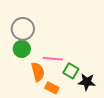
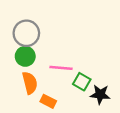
orange semicircle: (38, 72) -> (30, 83), moved
orange rectangle: (52, 88) -> (48, 101), moved

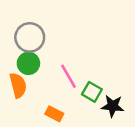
pink line: (61, 68) -> (69, 76), turned 55
orange semicircle: (30, 83) -> (18, 85), moved

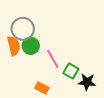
green circle: (28, 63) -> (31, 46), moved
orange semicircle: (18, 85) -> (14, 46), moved

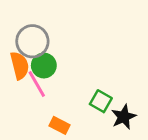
pink line: (53, 59) -> (37, 84), moved
black star: (87, 82) -> (124, 117), turned -30

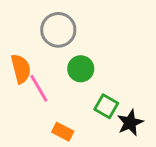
gray circle: (32, 41) -> (58, 30), moved
green circle: (44, 66) -> (81, 69), moved

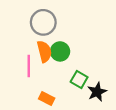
orange semicircle: (21, 69) -> (44, 51), moved
pink line: (39, 88) -> (29, 66), turned 30

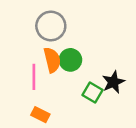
black star: (97, 92) -> (113, 82), moved
orange rectangle: (47, 99) -> (40, 115), moved

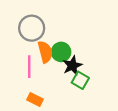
gray circle: (51, 26) -> (32, 28), moved
black star: (113, 82) -> (72, 66), moved

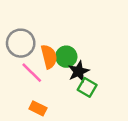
gray circle: (32, 28) -> (21, 43), moved
pink line: (29, 67) -> (32, 73), turned -45

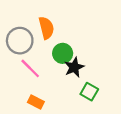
orange semicircle: (49, 57) -> (46, 28), moved
green square: (87, 87) -> (89, 92), moved

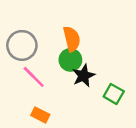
orange semicircle: (46, 28) -> (72, 39), moved
green square: (89, 92) -> (114, 94), moved

